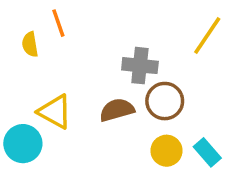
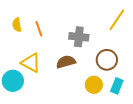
orange line: (58, 23) -> (39, 29), moved
brown circle: (165, 101) -> (107, 60), moved
cyan rectangle: (207, 152) -> (117, 86), turned 63

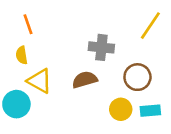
yellow semicircle: (17, 25) -> (22, 55), moved
orange line: (39, 29) -> (28, 24), moved
cyan rectangle: (117, 86) -> (150, 111), turned 63

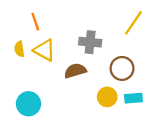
orange line: (28, 24) -> (35, 22), moved
yellow triangle: (40, 81) -> (44, 50), moved
cyan circle: (16, 104) -> (29, 104), moved

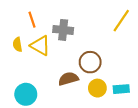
gray cross: (90, 42) -> (63, 30), moved
brown circle: (122, 68) -> (90, 62), moved
brown semicircle: (75, 71) -> (68, 79), moved

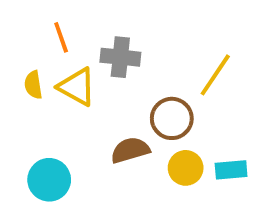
yellow line: (121, 21) -> (215, 75), moved

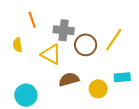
yellow triangle: (77, 87) -> (51, 54), moved
brown circle: (172, 118) -> (86, 45), moved
cyan rectangle: (231, 170) -> (122, 77), moved

